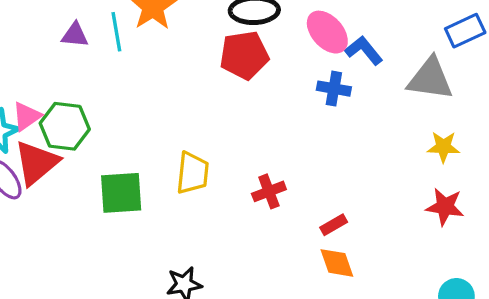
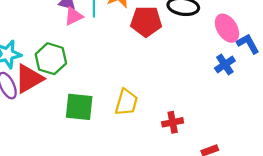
red pentagon: (244, 55) -> (146, 21), moved
blue cross: (334, 89) -> (225, 65), turned 36
pink triangle: (27, 116) -> (74, 16), moved

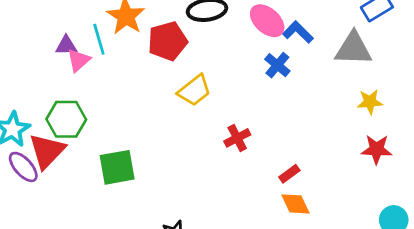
yellow trapezoid: (126, 102) -> (194, 90), moved, turned 52
red cross: (173, 122) -> (237, 138), moved

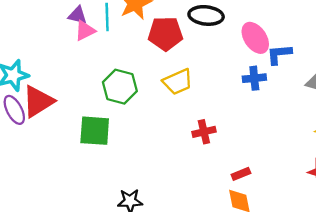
blue L-shape: (298, 32) -> (279, 54), turned -64
blue cross: (277, 65) -> (254, 78), turned 30
green hexagon: (66, 119) -> (120, 87), moved

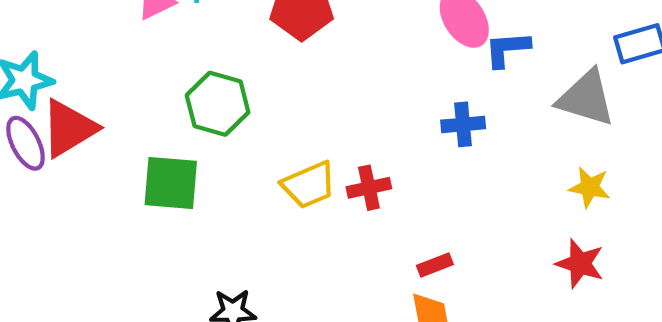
blue cross: (254, 78) -> (463, 124), moved
yellow trapezoid: (178, 82) -> (309, 185), moved

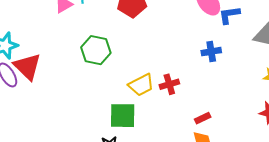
red triangle: (69, 128) -> (27, 67), turned -40
green square: (171, 183) -> (123, 116), moved

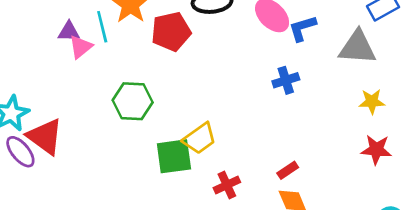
red cross: (169, 84) -> (227, 185), moved
green square: (123, 116) -> (174, 156), moved

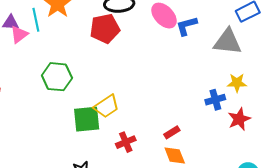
red pentagon: (171, 32) -> (105, 29), moved
blue cross: (286, 80) -> (215, 100), moved
red star: (376, 150) -> (239, 119), turned -30

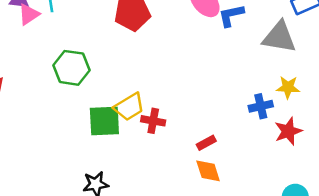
red cross: (126, 142) -> (153, 121), moved, turned 30

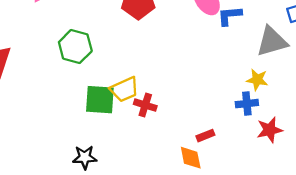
gray triangle: (279, 37) -> (272, 41), turned -32
yellow star: (288, 87) -> (257, 80), moved
red rectangle: (206, 143) -> (205, 136), moved

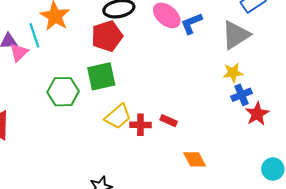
green square: (100, 100) -> (101, 76), moved
blue cross: (247, 104) -> (241, 95), moved
red rectangle: (205, 136) -> (169, 121), moved, turned 63

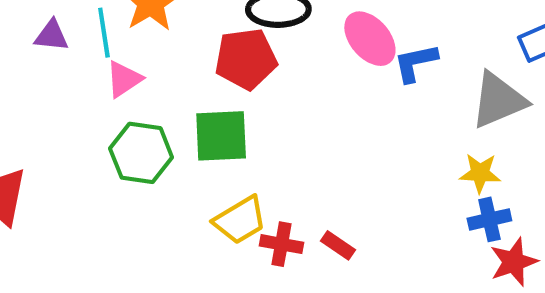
pink triangle: (19, 52) -> (124, 79), moved

